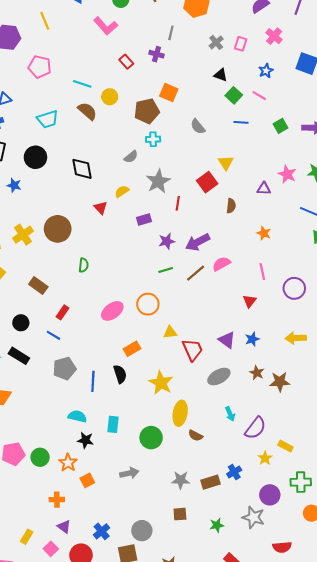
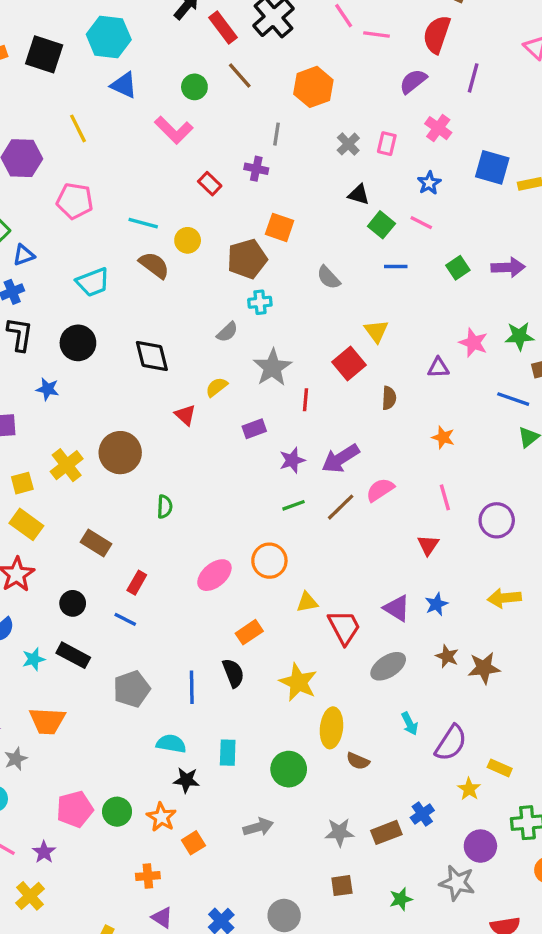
gray pentagon: (64, 368) -> (132, 689), moved

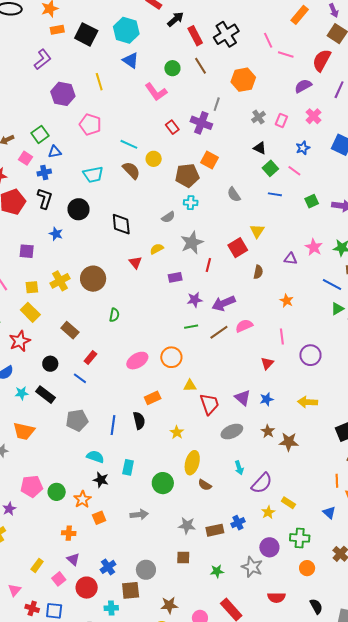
purple cross: (256, 169) -> (201, 123), size x1.5
yellow star: (298, 682) -> (177, 432), size x0.6

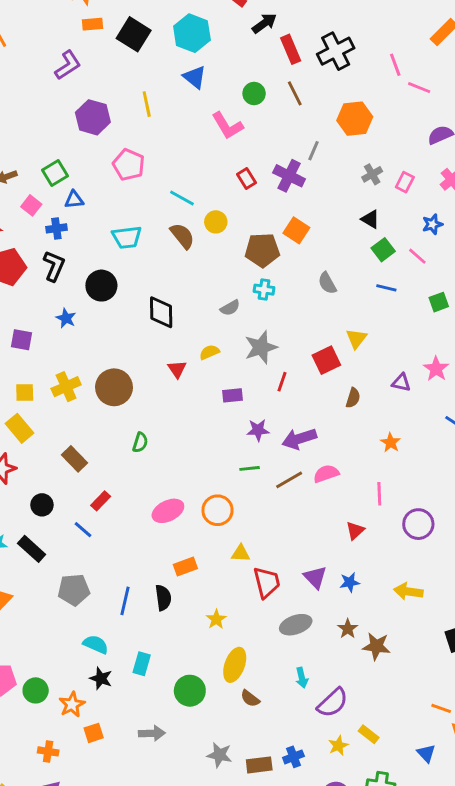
orange line: (337, 481) -> (441, 708), turned -72

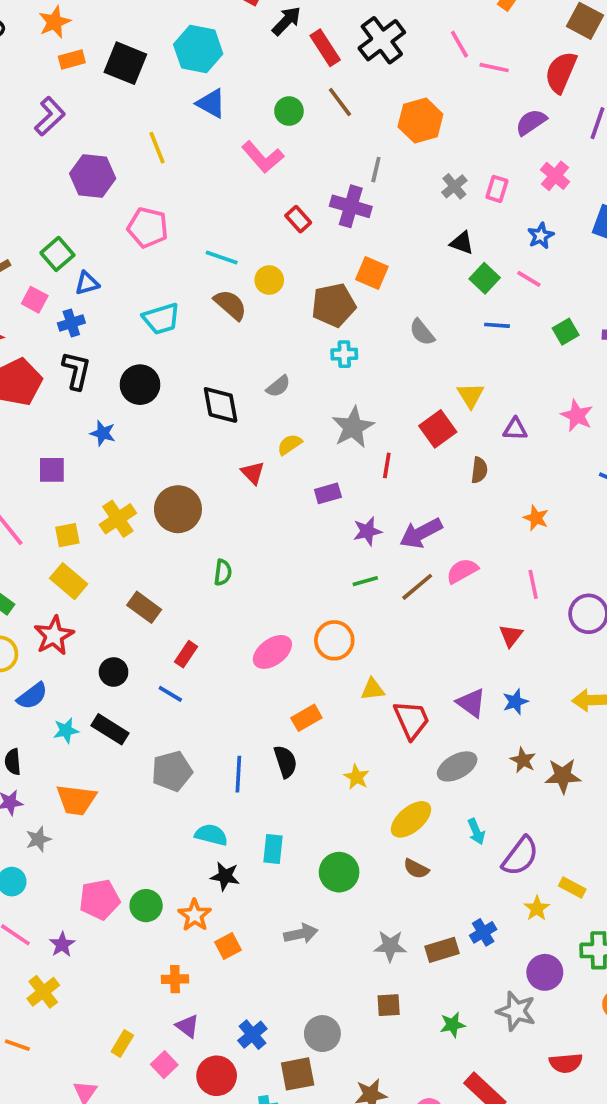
gray semicircle: (230, 308) -> (278, 386), moved
purple triangle: (401, 383) -> (515, 429), moved
yellow ellipse: (235, 665) -> (411, 819), moved, turned 40

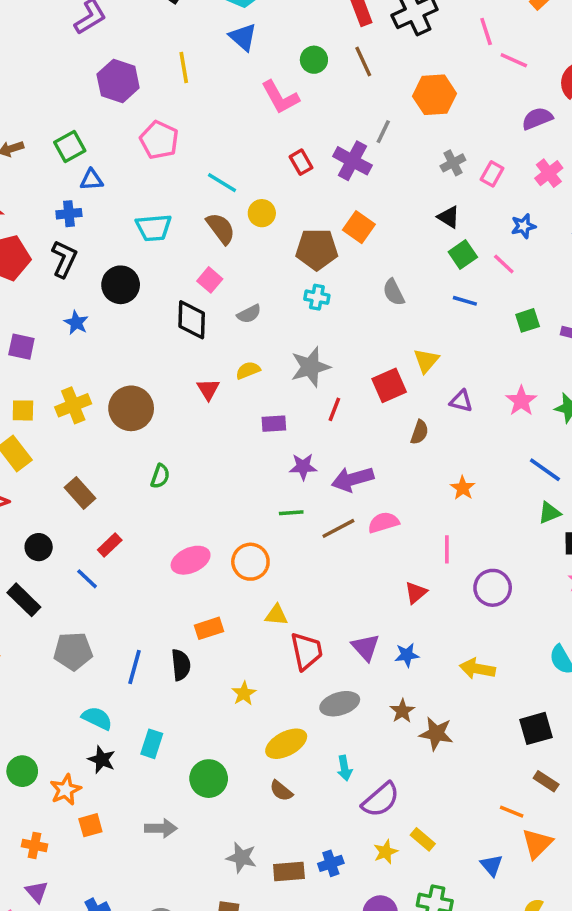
pink square: (35, 300) -> (210, 280), moved

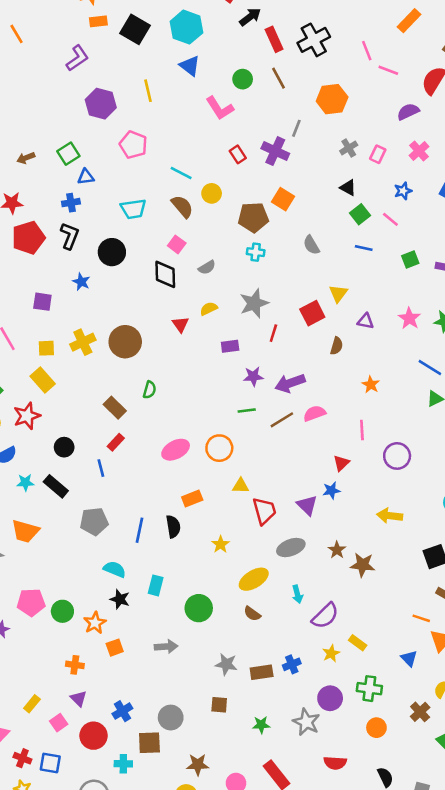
brown rectangle: (80, 493) -> (115, 408), moved
blue line: (87, 579) -> (101, 468), turned 36
blue star: (407, 655) -> (331, 490), moved

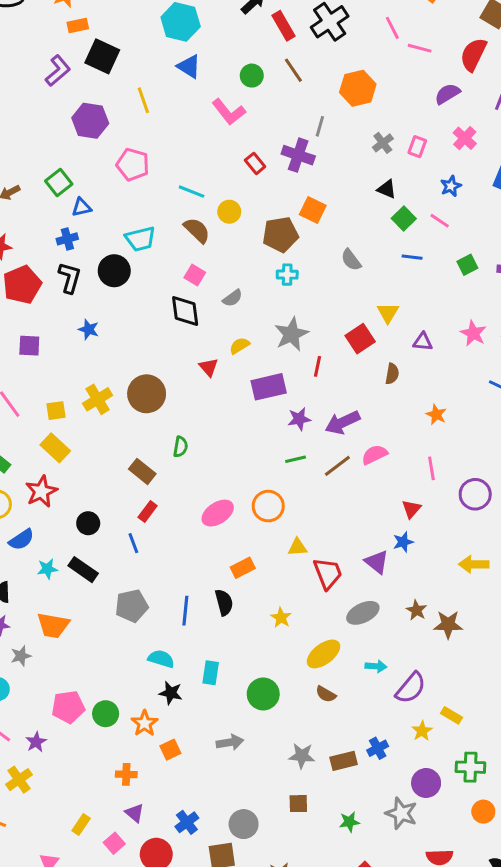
black square: (135, 29) -> (102, 56), moved
black circle: (112, 252) -> (114, 271), moved
purple square: (42, 302) -> (29, 346), moved
purple rectangle: (230, 346) -> (269, 387), size x1.6
cyan arrow: (297, 594) -> (376, 666), turned -66

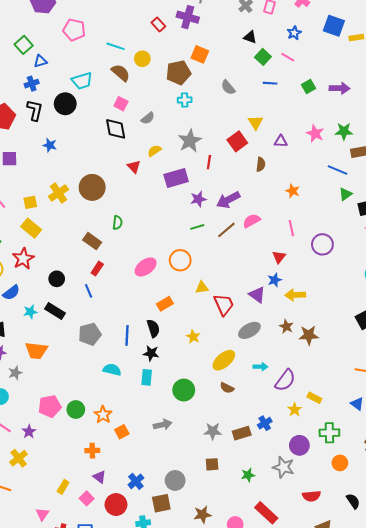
yellow arrow: (474, 564) -> (295, 295), moved
black star: (171, 693) -> (151, 353), moved

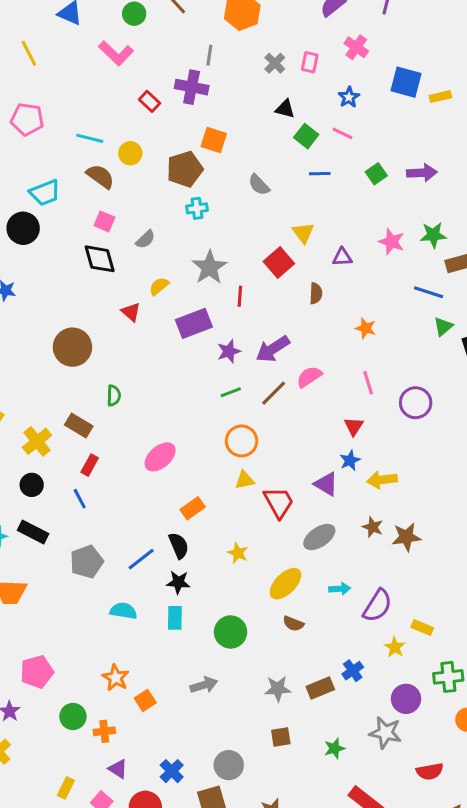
yellow cross: (58, 193) -> (37, 441), moved
orange circle: (180, 260) -> (242, 441), moved
blue line: (127, 335) -> (141, 559), turned 54
green circle: (76, 409) -> (73, 716), moved

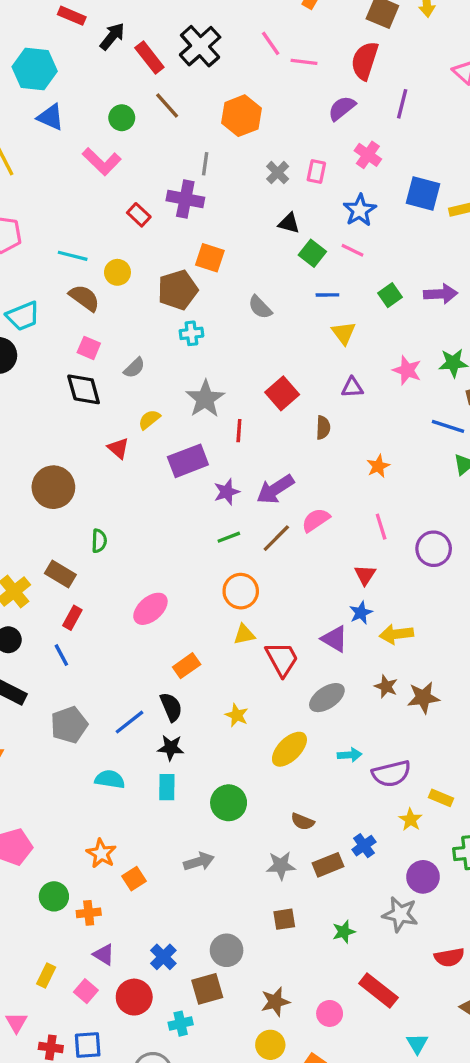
blue star: (349, 97) -> (360, 210), size x1.4
yellow triangle: (303, 233) -> (344, 333), moved
orange star: (366, 328) -> (378, 466), turned 30
purple semicircle: (378, 606) -> (391, 774), turned 44
brown semicircle: (293, 624) -> (303, 822), moved

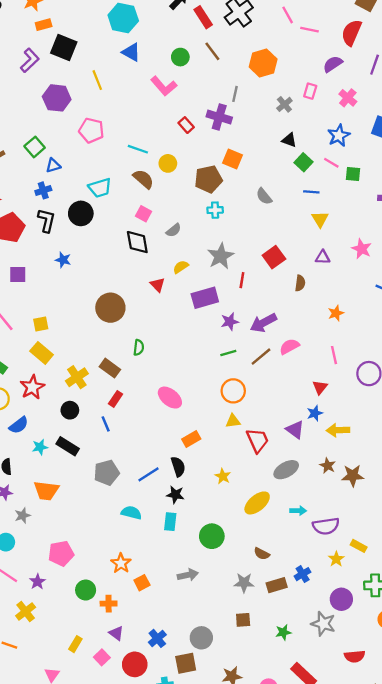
pink rectangle: (316, 171) -> (310, 91), moved
green square: (390, 295) -> (353, 174), moved, turned 35
pink ellipse: (150, 609) -> (170, 398), turned 75

